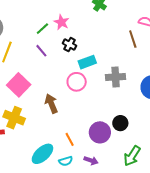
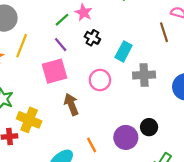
cyan rectangle: (87, 62) -> (124, 51), moved, turned -42
pink square: (19, 85) -> (54, 71), moved, turned 30

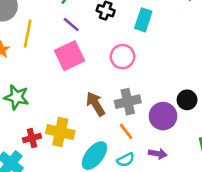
gray cross: (144, 75) -> (128, 102), moved
brown arrow: (71, 104) -> (96, 104), moved
yellow cross: (29, 120) -> (60, 132), moved

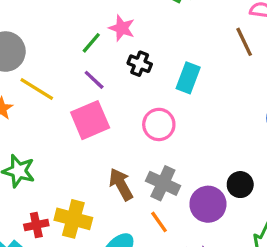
yellow line: (28, 34) -> (37, 89), turned -72
gray cross: (128, 102) -> (163, 183), turned 35

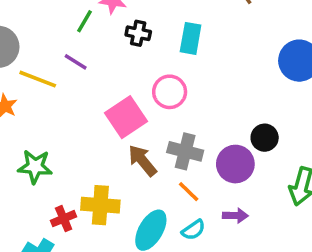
purple line: (94, 80) -> (76, 62), moved
pink square: (90, 120) -> (126, 117), moved

